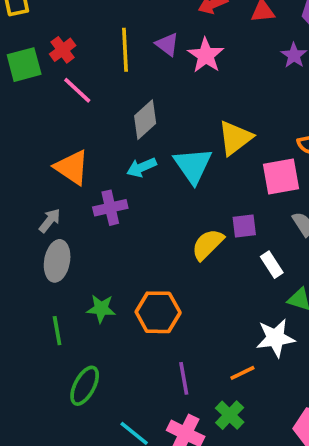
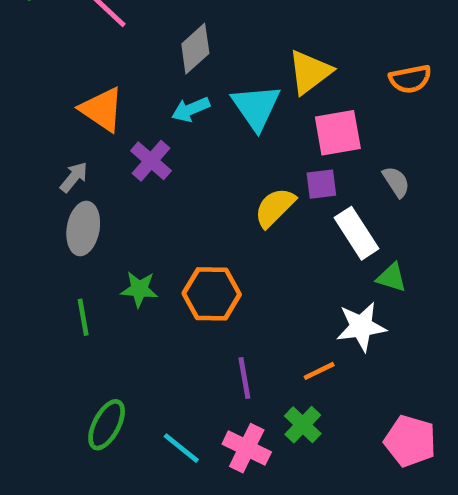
pink square: (281, 176) -> (338, 133), moved
purple cross: (110, 208) -> (151, 161), turned -36
white rectangle: (272, 265) -> (356, 233), size x1.5
green ellipse: (85, 386) -> (107, 425), moved

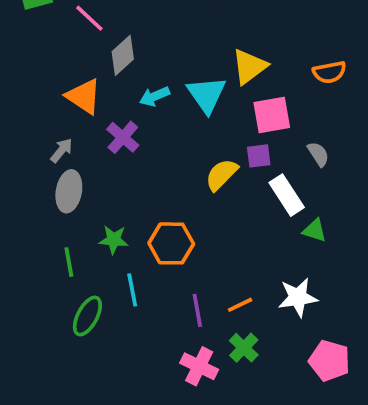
gray diamond: (195, 49) -> (123, 55), moved
white star: (361, 327) -> (298, 297), moved
orange line: (319, 371) -> (240, 305), moved
green ellipse: (107, 425) -> (87, 316), moved
cyan line: (181, 448) -> (132, 290), moved, turned 40

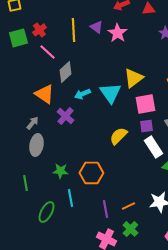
purple square: (259, 156) -> (146, 126), moved
green line: (69, 262) -> (25, 183), moved

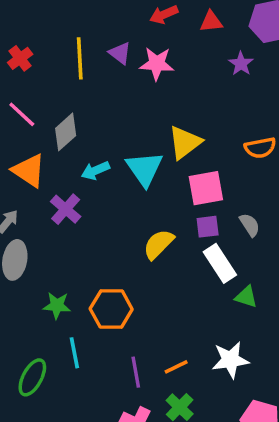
pink star: (117, 33) -> (157, 64), turned -30
pink line: (47, 52) -> (22, 114), moved

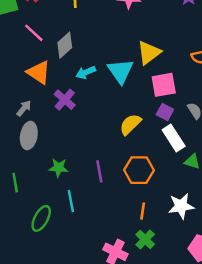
purple square: (208, 227) -> (165, 112), turned 35
orange hexagon: (111, 309) -> (139, 170), moved
orange line: (176, 367) -> (143, 211), turned -56
purple line: (136, 372) -> (99, 171), moved

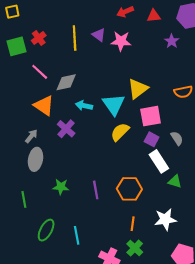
gray diamond: (65, 45) -> (66, 82), turned 30
cyan arrow: (86, 72) -> (84, 106), turned 35
yellow semicircle: (130, 124) -> (120, 132), moved
cyan line: (71, 201) -> (77, 235), moved

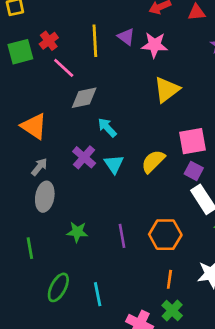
pink line: (40, 72) -> (64, 68), moved
yellow triangle: (138, 89) -> (167, 90), moved
cyan triangle: (114, 104) -> (114, 164), moved, size x0.7
orange triangle: (44, 106) -> (34, 126), moved
cyan arrow: (84, 106) -> (107, 128), turned 35

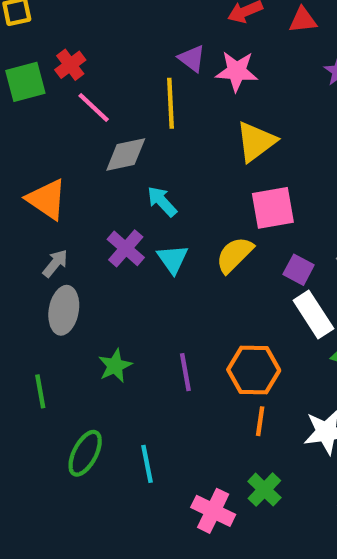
yellow line: (95, 41) -> (170, 103), moved
pink square: (192, 141) -> (273, 208), moved
green star: (77, 232) -> (115, 366), turned -30
orange line: (169, 279) -> (260, 421), moved

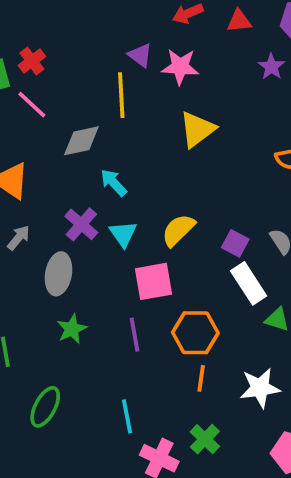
pink line: (94, 108) -> (32, 105), moved
pink square: (273, 208) -> (154, 281), moved
gray ellipse: (64, 310) -> (59, 274), moved
cyan line: (147, 464) -> (127, 416), moved

